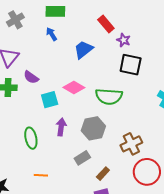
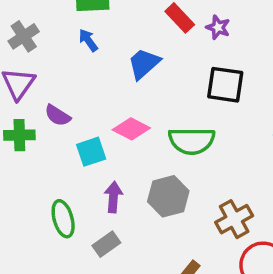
gray cross: (15, 20) -> (24, 36), moved
purple star: (124, 40) -> (218, 27), moved
gray rectangle: (82, 158) -> (106, 244), moved

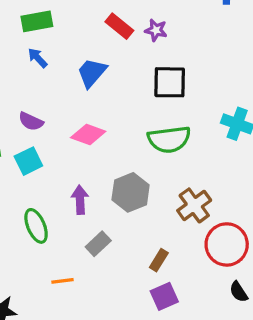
purple semicircle: (58, 115) -> (31, 121), moved
green semicircle: (192, 141) -> (169, 139), moved
cyan square: (91, 152) -> (28, 161), moved
gray rectangle: (106, 244) -> (98, 244), moved

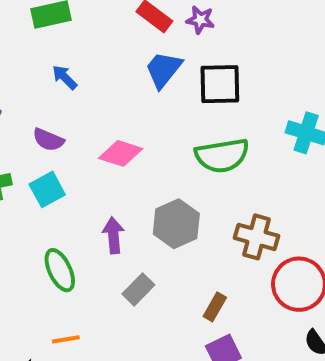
blue arrow: (38, 58) -> (65, 77), moved
blue trapezoid: (92, 73) -> (163, 70), moved
brown cross: (194, 205) -> (257, 237), turned -36
orange line: (62, 281) -> (66, 339), moved

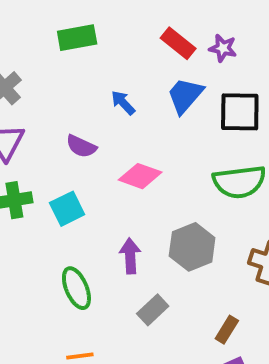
blue arrow: (65, 77) -> (123, 103), moved
purple semicircle: (48, 140) -> (81, 146), moved

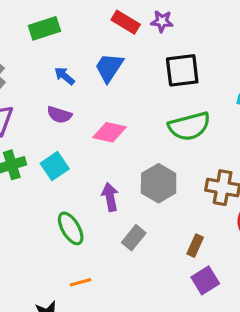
blue trapezoid: (185, 96) -> (109, 67), moved
blue arrow: (123, 103) -> (64, 76), moved

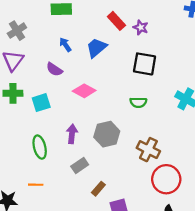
green semicircle: (189, 126) -> (138, 102), size x0.6
brown rectangle: (195, 246) -> (98, 189), moved

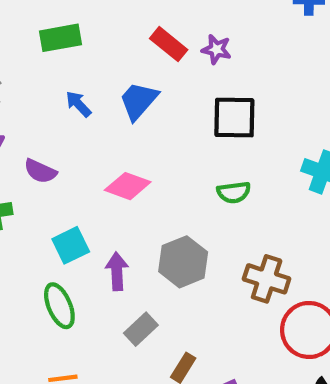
purple semicircle: (54, 69) -> (40, 171), moved
cyan square: (41, 103) -> (71, 245), moved

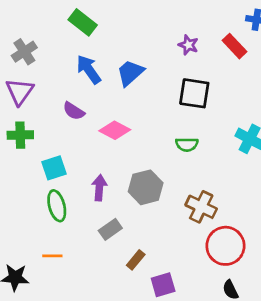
green rectangle: (61, 38) -> (83, 22), turned 40
red rectangle: (169, 44) -> (234, 46), moved
blue arrow: (78, 104) -> (89, 69), size x1.5
purple semicircle: (40, 171) -> (74, 111), moved
cyan square: (71, 245) -> (54, 168), moved

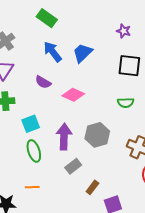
purple arrow: (99, 188) -> (64, 137), size x1.4

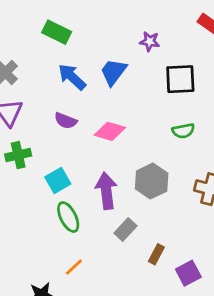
purple star: (124, 31) -> (150, 41), moved
orange line: (32, 187) -> (74, 267), turned -32

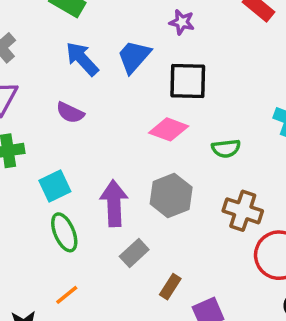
black square: (180, 79) -> (188, 81), moved
pink diamond: (110, 131) -> (169, 129), moved
green semicircle: (183, 131) -> (226, 148), moved

